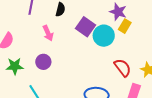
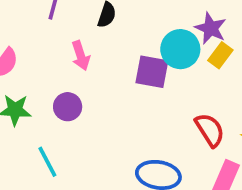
purple square: (86, 27) -> (152, 72), moved, turned -30
cyan circle: (104, 36) -> (180, 49), moved

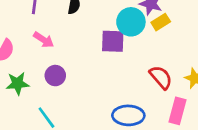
yellow rectangle: (220, 55) -> (161, 22), turned 30
pink arrow: (81, 56) -> (44, 40), moved, turned -30

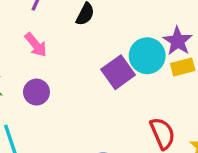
purple square: (113, 41) -> (118, 72), turned 35

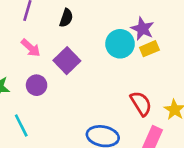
purple square: (118, 72) -> (67, 61), moved

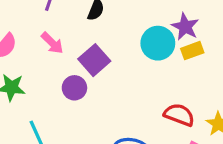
purple circle: (37, 85) -> (74, 88), moved
red semicircle: (141, 104) -> (179, 115), turned -40

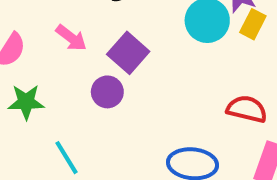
yellow rectangle: (192, 51) -> (253, 24), turned -35

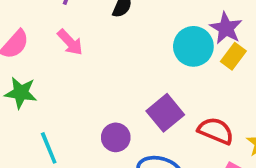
purple square: (128, 53) -> (165, 113), moved
purple circle: (107, 92) -> (116, 137), moved

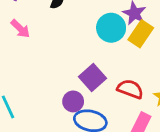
yellow rectangle: (233, 56) -> (141, 34), size x1.4
purple circle: (116, 137) -> (73, 101), moved

